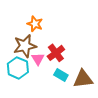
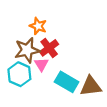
red cross: (56, 53) -> (49, 48), moved
cyan rectangle: (61, 75) -> (67, 82), size x1.5

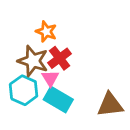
brown star: (27, 50) -> (33, 61), turned 30
cyan rectangle: (67, 82) -> (58, 100), moved

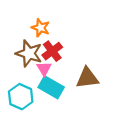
cyan hexagon: (24, 90) -> (21, 97), moved
brown triangle: (110, 105) -> (87, 78), moved

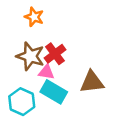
orange star: (41, 28) -> (34, 17), moved
pink triangle: (44, 69) -> (46, 72), turned -49

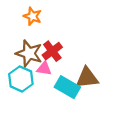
cyan rectangle: (54, 92) -> (67, 87), moved
cyan hexagon: (22, 102) -> (21, 79), moved

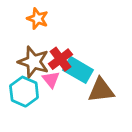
pink triangle: (44, 69) -> (51, 79), turned 42
cyan rectangle: (67, 87) -> (78, 70), moved

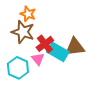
brown star: (33, 62) -> (23, 32), moved
brown triangle: (101, 90) -> (75, 47), moved

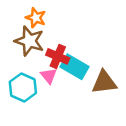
red cross: (45, 44) -> (58, 56), turned -30
brown triangle: (75, 47) -> (104, 82), moved

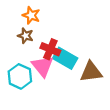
brown star: (29, 41) -> (26, 36), size x0.6
pink triangle: (49, 76) -> (42, 66), size x1.5

